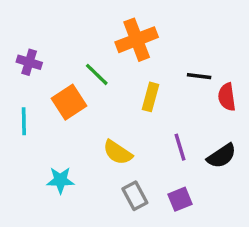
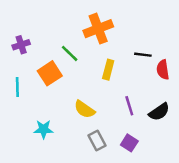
purple cross: (29, 62) -> (21, 45), turned -35
purple square: (180, 199) -> (129, 143), turned -35

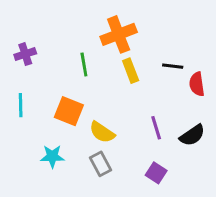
green line: (70, 53) -> (84, 65), turned 36
yellow rectangle: (108, 70) -> (131, 71), moved, turned -36
orange square: (50, 73) -> (69, 111), moved, turned -35
gray rectangle: (97, 140) -> (100, 164), moved

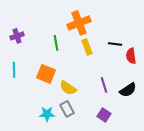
cyan star: (52, 156) -> (47, 114), moved

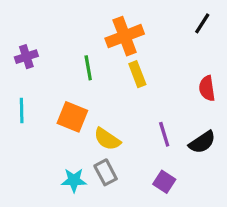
black line: (115, 44) -> (202, 23), moved, turned -64

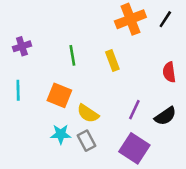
orange cross: (125, 36) -> (130, 19), moved
purple line: (164, 134) -> (134, 110), turned 42
cyan star: (74, 180) -> (61, 134), moved
purple square: (164, 182) -> (134, 148), size x1.6

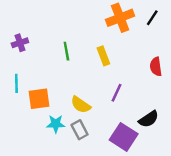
orange square: (59, 95) -> (39, 99), moved, turned -30
purple line: (134, 110) -> (116, 93), moved
black semicircle: (165, 116) -> (149, 119), moved

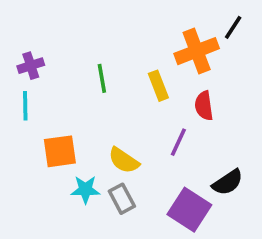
orange cross: (120, 18) -> (197, 51), moved
red semicircle: (156, 67) -> (204, 106), moved
cyan line: (16, 83) -> (25, 106), moved

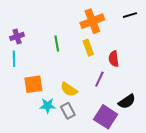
black line: (233, 27) -> (130, 15), turned 40
orange cross: (197, 51) -> (92, 21), moved

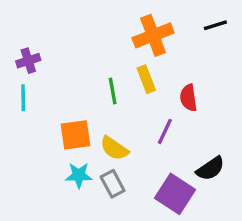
green line: (57, 44) -> (113, 91), moved
orange square: (33, 84) -> (75, 135), moved

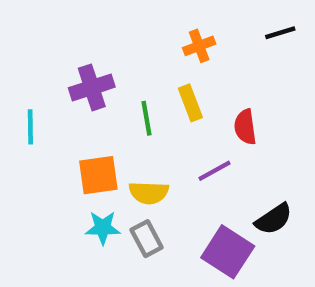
orange cross: (153, 35) -> (199, 46), size x0.6
purple cross: (28, 61) -> (92, 87), moved, size x1.4
purple line: (165, 131) -> (214, 171), turned 36
yellow semicircle: (114, 148) -> (149, 193), turned -32

